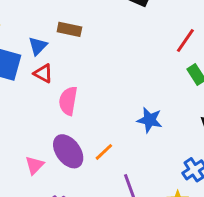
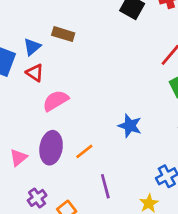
pink semicircle: (68, 101) -> (56, 101), turned 44
purple ellipse: (68, 151) -> (51, 148), turned 40

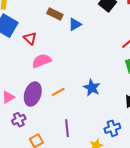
blue triangle: (32, 47) -> (75, 24), moved
orange line: (84, 151) -> (58, 92), moved
purple cross: (37, 198) -> (19, 120), moved

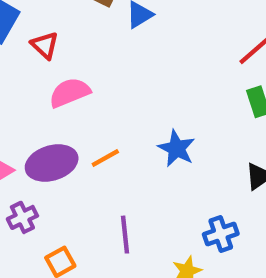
purple ellipse: (33, 94) -> (52, 163), turned 55

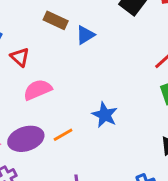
blue star: (177, 148) -> (105, 115), moved

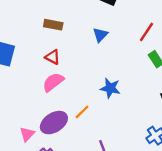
blue triangle: (85, 35) -> (100, 35), moved
red triangle: (20, 57) -> (53, 57), moved

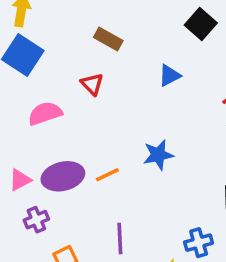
pink semicircle: (53, 82) -> (45, 113), moved
blue star: (110, 88) -> (158, 155), turned 30

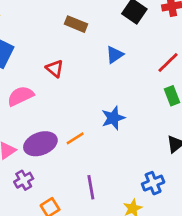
brown rectangle: (108, 39) -> (76, 24), moved

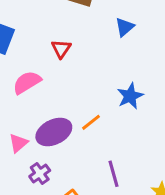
red triangle: (55, 69) -> (61, 49), turned 30

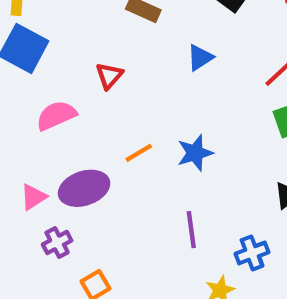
orange line: (91, 122) -> (139, 153), moved
purple line: (113, 174) -> (191, 230), moved

